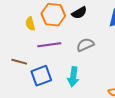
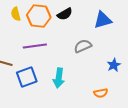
yellow semicircle: (30, 24) -> (16, 14), moved
gray semicircle: (85, 45) -> (83, 46), moved

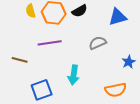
blue square: (27, 77) -> (42, 90), moved
orange semicircle: (101, 93) -> (116, 90), size x1.5

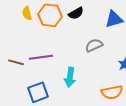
purple line: (50, 43) -> (41, 57), moved

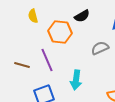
orange hexagon: (50, 15) -> (60, 32), moved
purple line: (41, 57) -> (47, 60), turned 75

